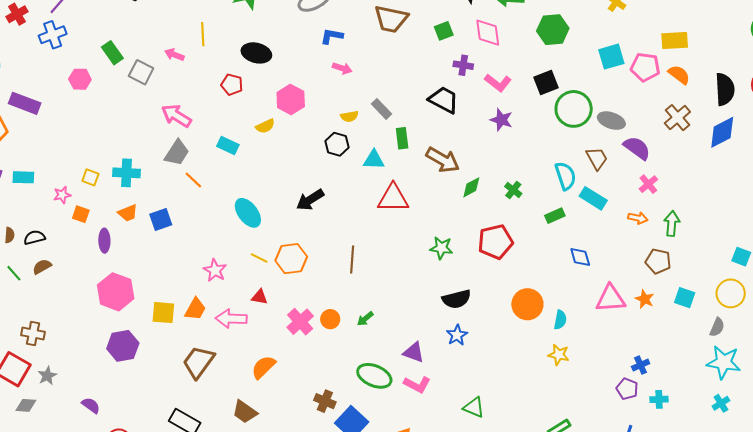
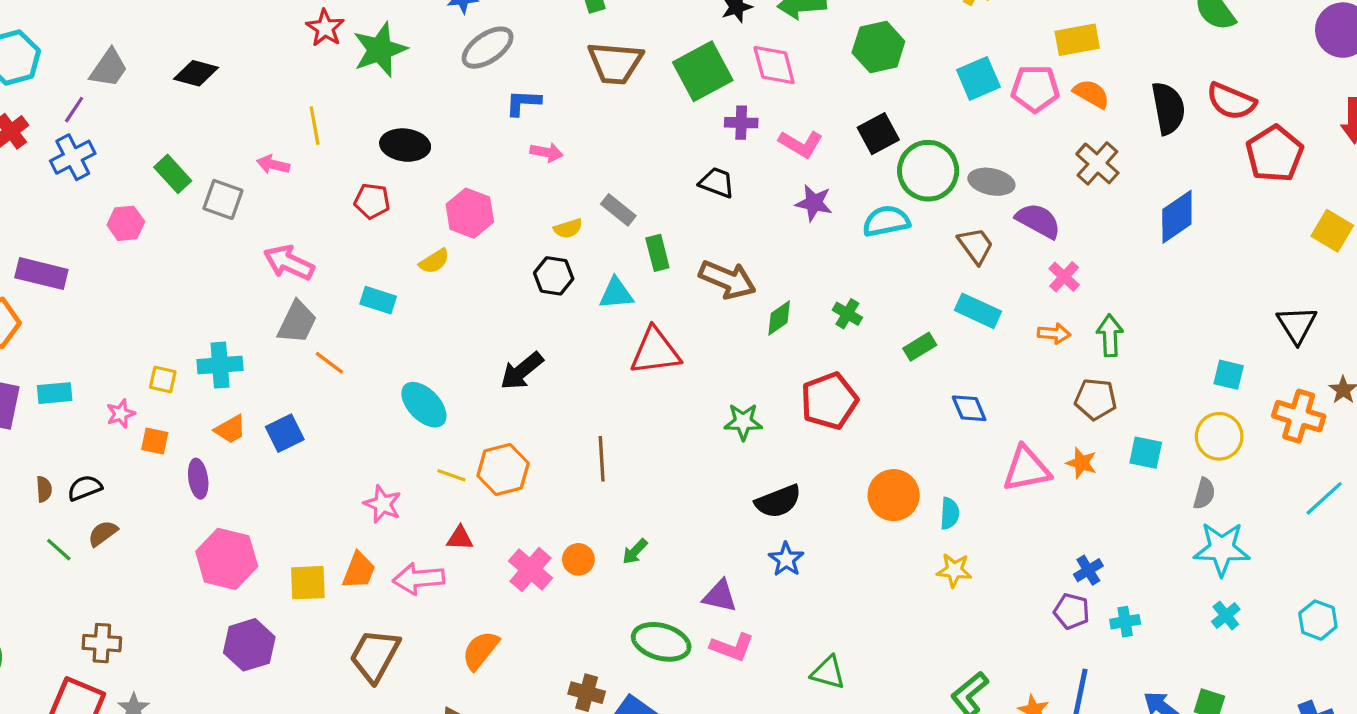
green square: (444, 31) -> (703, 71), size x1.8
black trapezoid: (444, 100) -> (717, 183), size x0.7
blue diamond: (722, 132) -> (1177, 217), moved
cyan semicircle: (565, 176) -> (886, 221), moved, turned -76

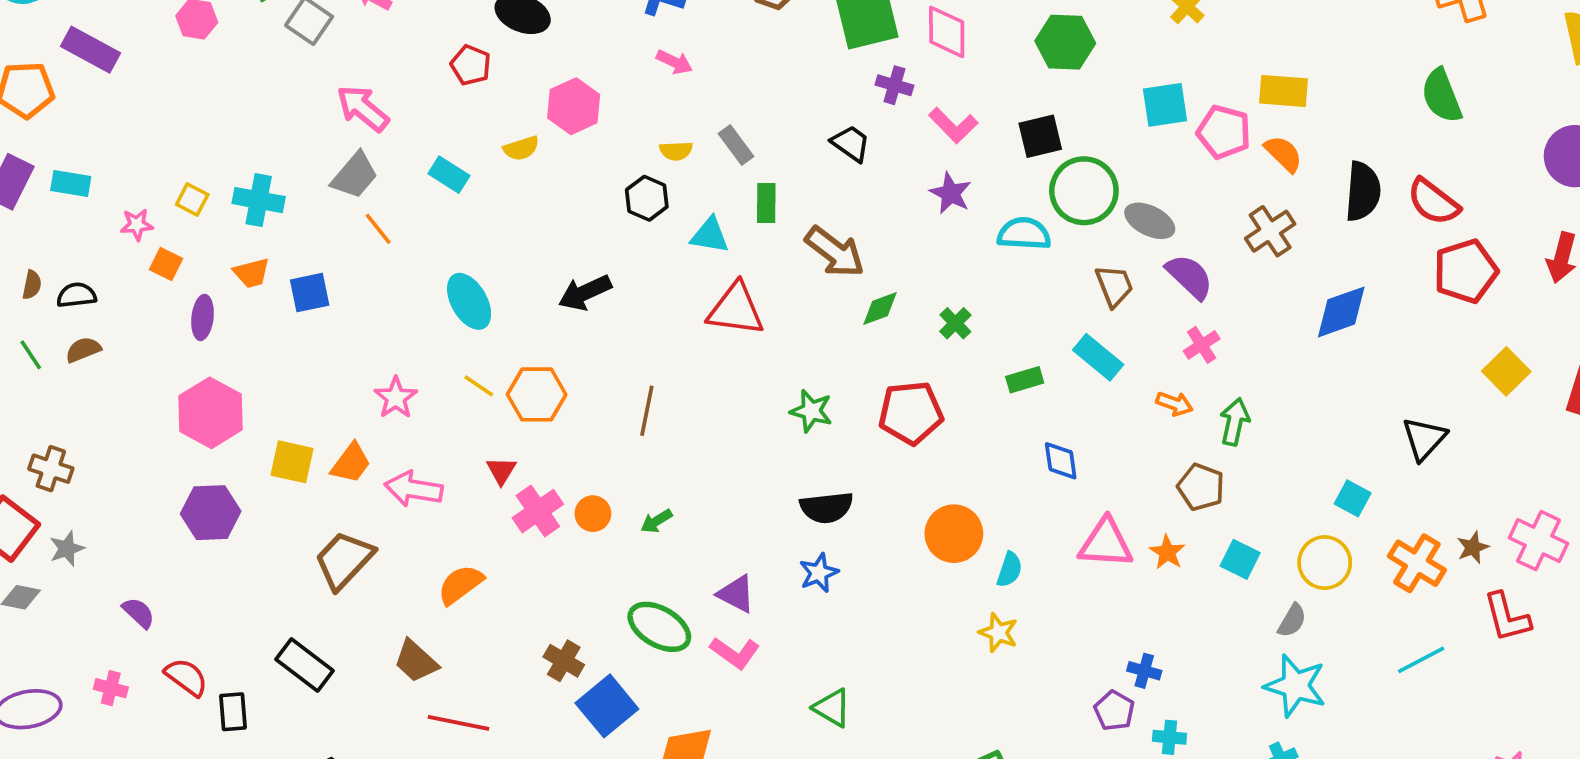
black triangle: (1297, 325) -> (1424, 439), moved
red triangle: (460, 538) -> (501, 471), moved, turned 44
blue cross: (1088, 570) -> (1144, 671), turned 32

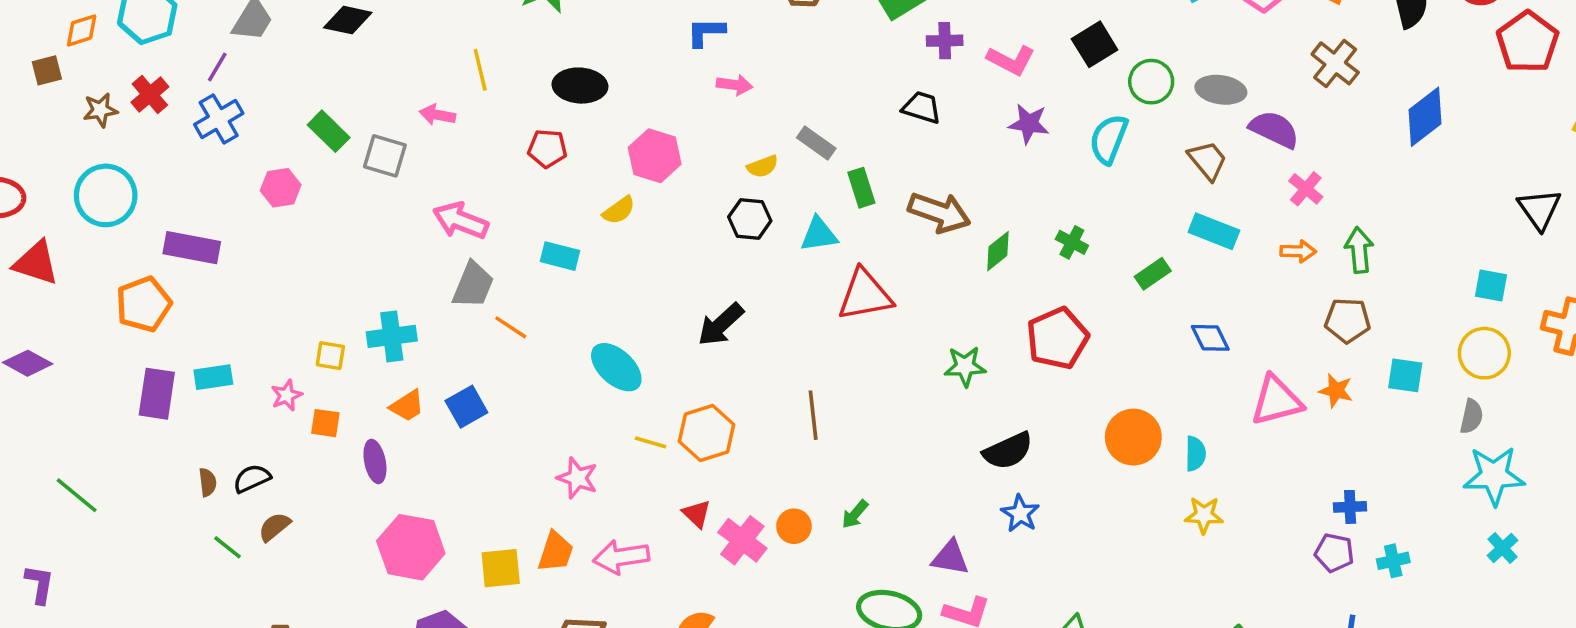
green circle: (1084, 191) -> (1151, 82), size x0.7
cyan semicircle: (1024, 234) -> (1109, 139), turned -54

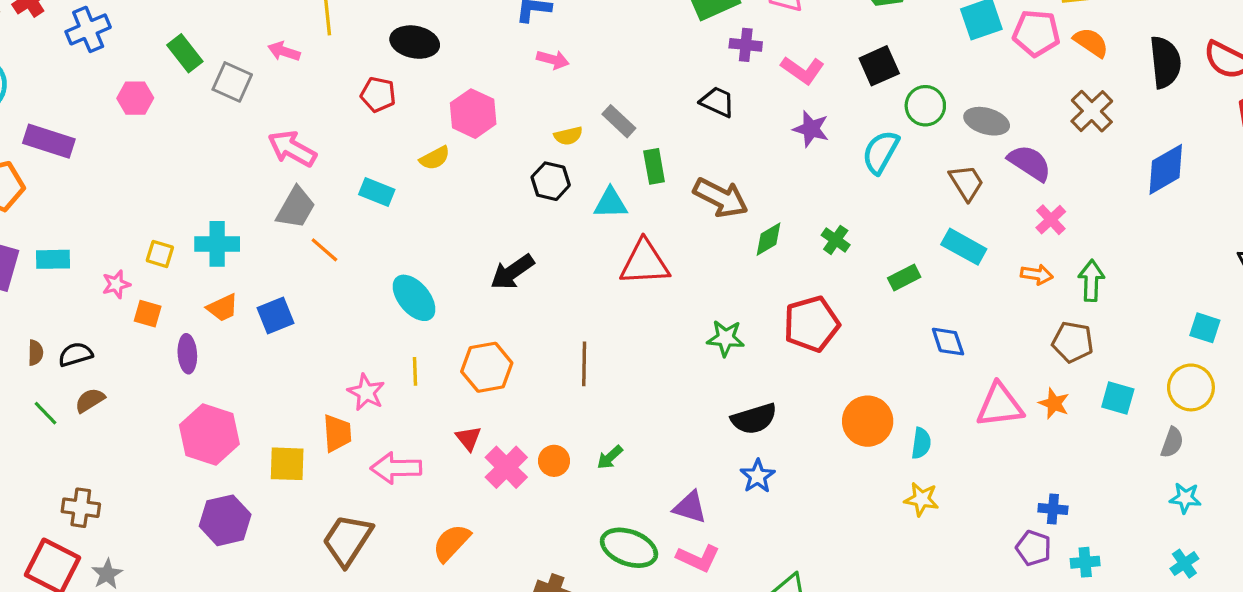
yellow line: (650, 442) -> (415, 371), moved, turned 64
cyan star: (1494, 476) -> (1185, 498), size x0.6
orange trapezoid: (555, 552) -> (337, 433), moved, turned -30

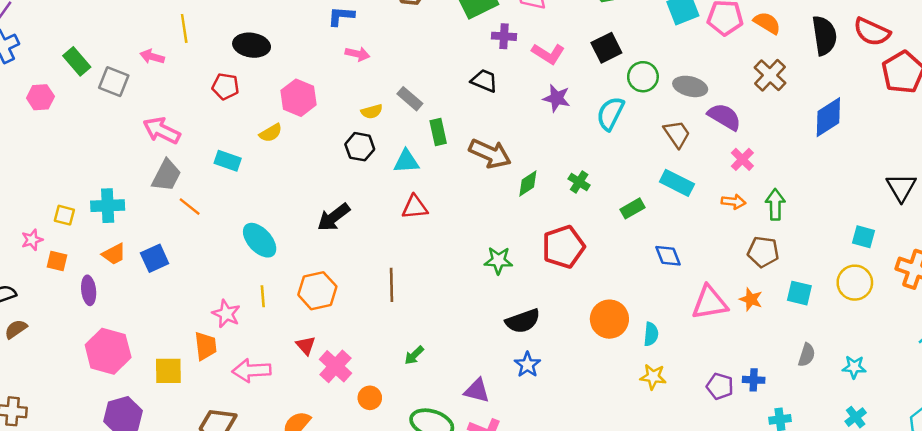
red triangle: (645, 263) -> (415, 207), moved, size x0.7
gray semicircle: (1172, 442) -> (807, 355), moved
orange circle: (554, 461) -> (370, 398), moved
purple pentagon: (1033, 548) -> (720, 386), moved

